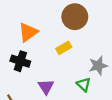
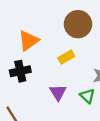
black cross: (20, 61) -> (20, 71), turned -30
purple triangle: (46, 87) -> (58, 92), moved

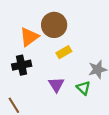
brown circle: (78, 24) -> (54, 25), moved

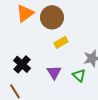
orange triangle: (29, 37) -> (25, 13), moved
black cross: (22, 65) -> (22, 64), moved, turned -36

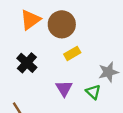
black cross: (22, 64) -> (27, 63), moved

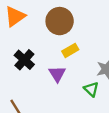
orange triangle: (30, 20) -> (15, 16), moved
purple triangle: (64, 88) -> (57, 74), moved

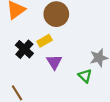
yellow rectangle: (70, 50) -> (45, 41), moved

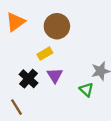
black cross: (24, 49) -> (29, 79), moved

